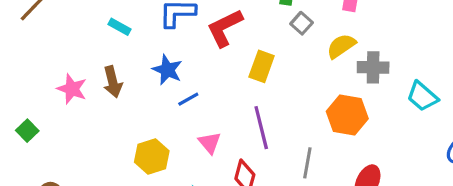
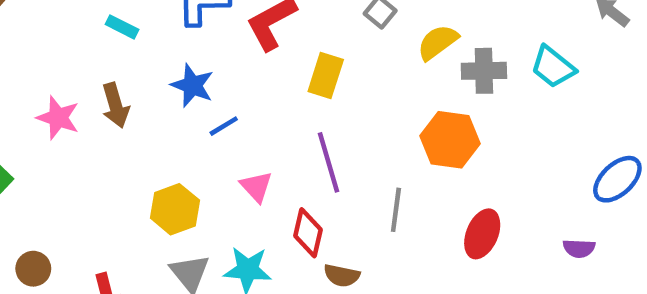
cyan trapezoid: (422, 96) -> (553, 67), moved

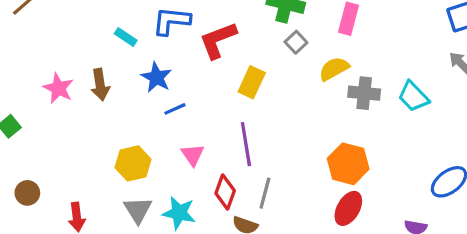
cyan rectangle: (122, 27) -> (126, 37), moved
orange hexagon: (450, 140) -> (348, 164), moved
gray line: (396, 210) -> (265, 193), moved

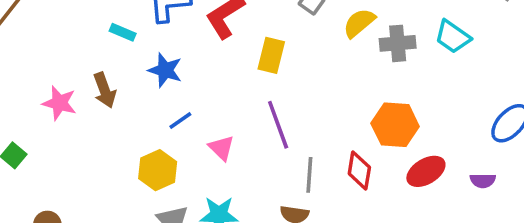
blue line: (175, 109) -> (180, 121), moved
red diamond: (225, 192) -> (359, 171), moved
red ellipse: (348, 208) -> (426, 171), moved, turned 40

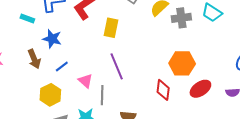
brown arrow: (105, 90) -> (34, 59), moved
gray line: (309, 175) -> (102, 95), moved

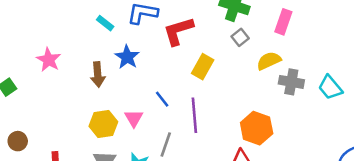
orange hexagon: (182, 63) -> (257, 128), moved
blue line: (62, 67) -> (162, 99), moved, turned 72
pink triangle: (86, 81) -> (134, 118), moved

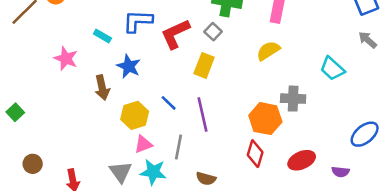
gray square: (240, 37) -> (213, 32), moved
pink star: (49, 60) -> (66, 58), moved
gray cross: (291, 82) -> (293, 99), moved
pink triangle: (134, 118) -> (143, 144), moved, turned 48
yellow hexagon: (103, 124) -> (135, 115), moved

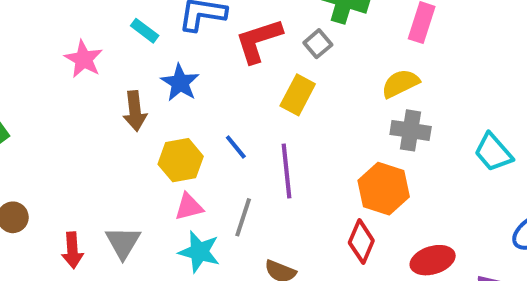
cyan trapezoid: (332, 69) -> (493, 152), moved
gray cross: (293, 99) -> (411, 130), moved
gray triangle: (121, 172) -> (123, 243), moved

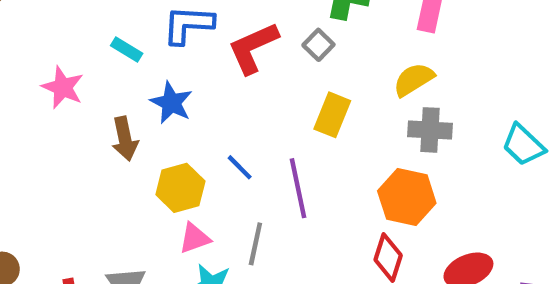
yellow rectangle: (298, 95) -> (332, 115), moved

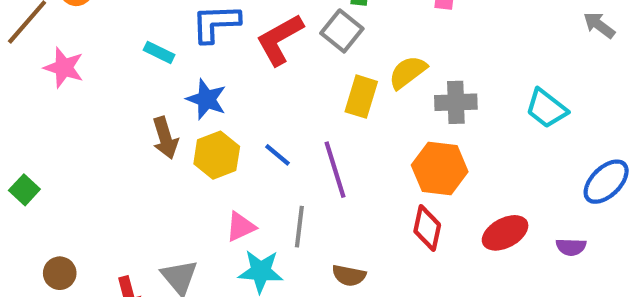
gray square: (318, 45) -> (342, 31), size x1.4
yellow semicircle: (414, 79) -> (408, 72), moved
pink star: (63, 87) -> (64, 68), moved
yellow hexagon: (180, 188) -> (217, 155), moved

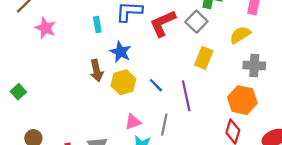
cyan rectangle: (159, 52) -> (97, 24), turned 49
yellow semicircle: (408, 72) -> (240, 35), moved

